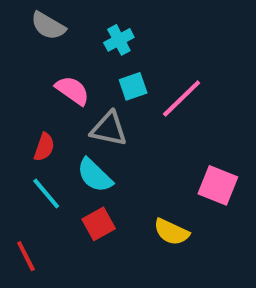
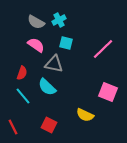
gray semicircle: (48, 26) -> (36, 22), moved
cyan square: (133, 86) -> (66, 43), turned 32
pink line: (182, 99) -> (103, 49), moved
red square: (99, 224) -> (49, 125), moved, turned -35

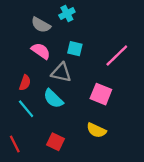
cyan cross: (59, 20) -> (67, 14), moved
pink square: (108, 92) -> (101, 94), moved

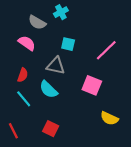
pink semicircle: (41, 51) -> (27, 43), moved
yellow semicircle: (96, 130) -> (109, 118), moved

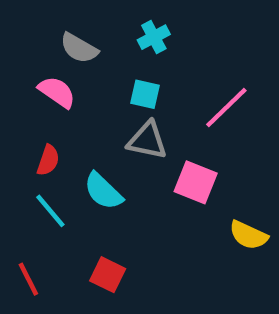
cyan cross: (61, 12) -> (154, 37), moved
gray triangle: (56, 66) -> (147, 140), moved
yellow semicircle: (109, 118) -> (248, 235), moved

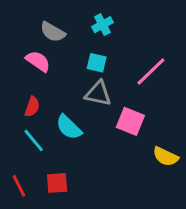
red square: (108, 275) -> (57, 183), moved, turned -30

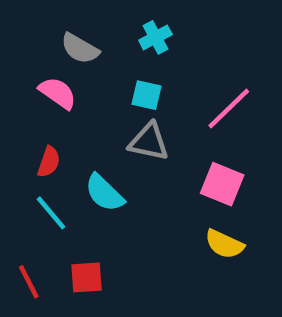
pink square: (130, 121) -> (222, 184), moved
yellow semicircle: (166, 157) -> (224, 244), moved

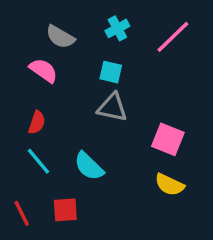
pink line: (229, 109) -> (173, 37), moved
cyan semicircle: (104, 193) -> (89, 166), moved

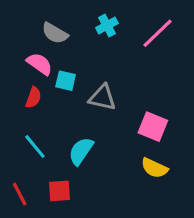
cyan square: (111, 72) -> (66, 81), moved
red semicircle: (37, 123) -> (33, 98), moved
cyan semicircle: (89, 166) -> (81, 151), turned 80

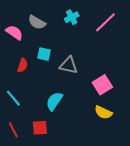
pink semicircle: (40, 64) -> (14, 33), moved
pink square: (153, 127) -> (102, 85), turned 36
cyan line: (35, 147) -> (13, 98), moved

